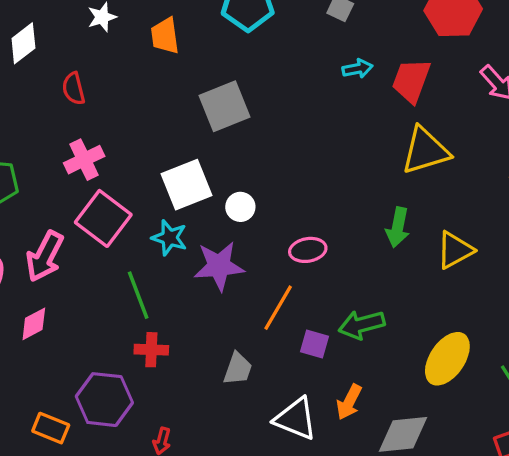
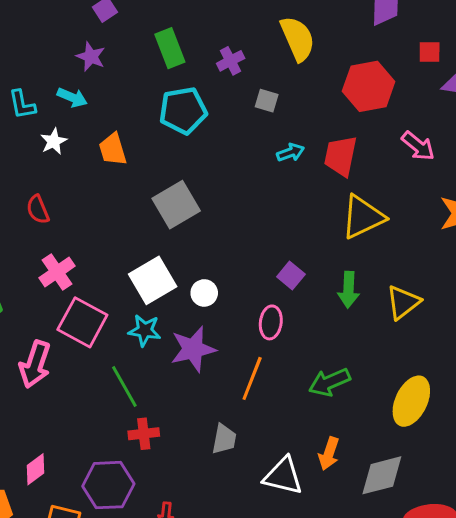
pink ellipse: (308, 250) -> (271, 322), turned -64
pink diamond: (34, 324) -> (36, 469), moved
purple square: (315, 344) -> (291, 276), moved, turned 32

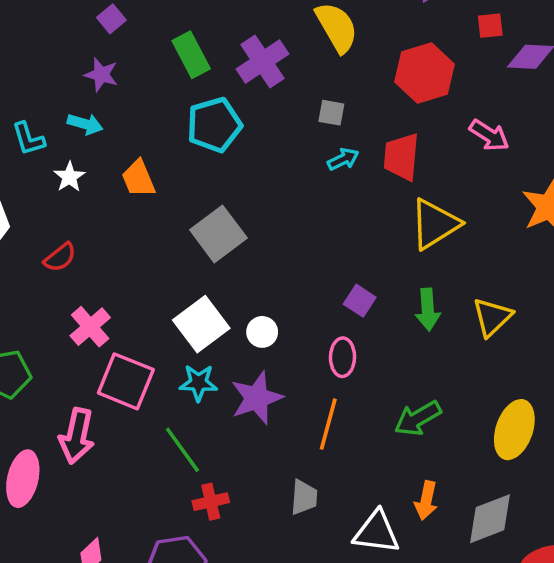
purple cross: (231, 61) -> (262, 62), size x1.6
gray square: (267, 101) -> (331, 113), moved
red semicircle: (38, 210) -> (60, 257), turned -100

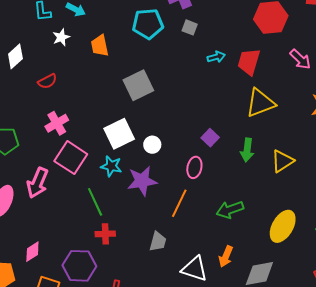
gray square: (331, 113) -> (190, 27), moved

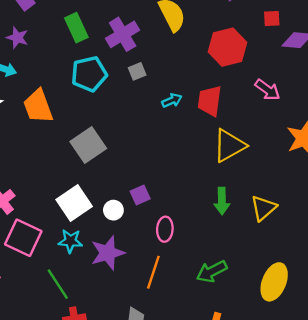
gray square: (190, 27) -> (137, 71), turned -35
orange trapezoid: (100, 46) -> (38, 106), size x1.4
purple square: (210, 138) -> (140, 195), moved, turned 30

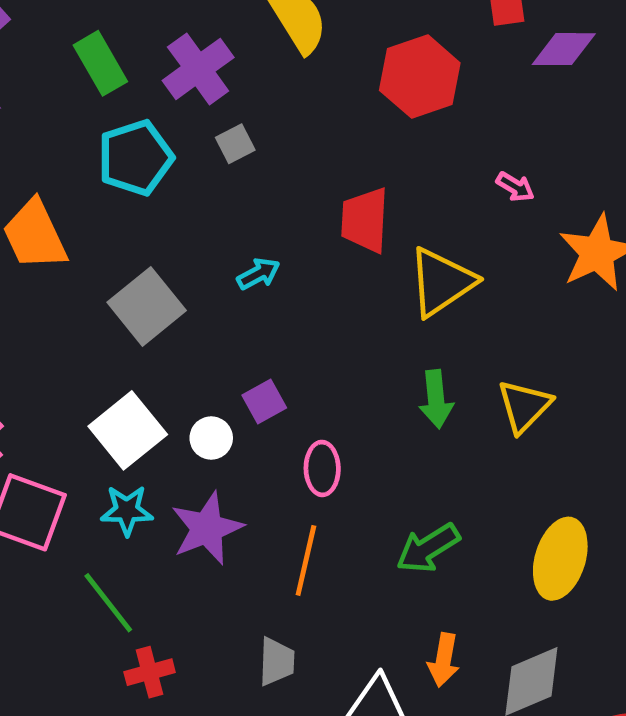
pink arrow: (268, 90) -> (515, 187), moved, size x0.7
cyan arrow: (172, 101) -> (258, 274), moved
red trapezoid: (210, 101) -> (365, 220), moved

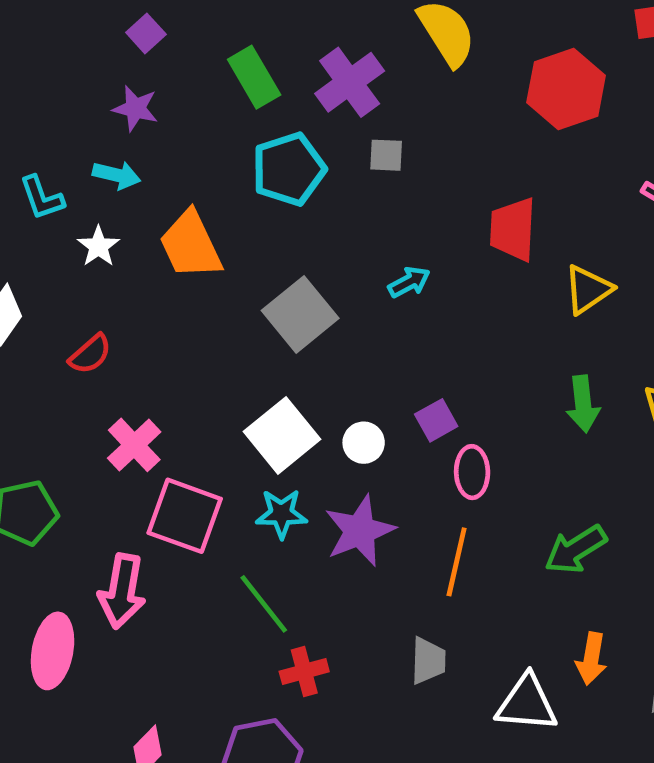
gray square: (235, 144) -> (386, 155), turned 30
yellow triangle: (441, 282) -> (588, 290), size x0.7
purple square: (264, 401) -> (436, 420), moved

